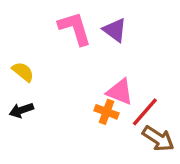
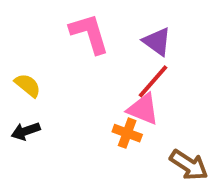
purple triangle: (115, 30) -> (157, 42), moved
red line: (145, 112) -> (153, 81), moved

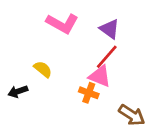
pink L-shape: (89, 34) -> (62, 23), turned 136
yellow semicircle: (28, 85) -> (43, 69), moved

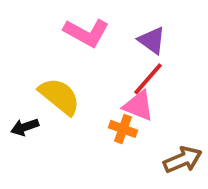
yellow semicircle: (43, 69) -> (59, 96), size x1.6
brown arrow: (132, 115) -> (183, 160), turned -56

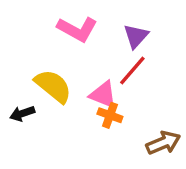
purple triangle: (152, 40) -> (136, 36), turned 36
pink triangle: (138, 106) -> (103, 95), moved

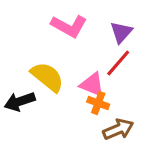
black arrow: (22, 114) -> (20, 101), size x1.4
brown arrow: (163, 143) -> (118, 129), moved

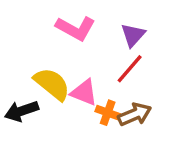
pink triangle: (92, 85) -> (84, 92), moved
brown arrow: (118, 129) -> (135, 114), moved

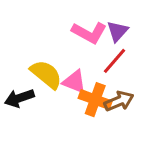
pink L-shape: (76, 28) -> (89, 33), moved
orange cross: (108, 113) -> (95, 100), size x1.5

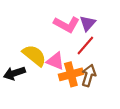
orange cross: (95, 100) -> (71, 74), turned -35
brown arrow: (119, 101) -> (89, 75), turned -50

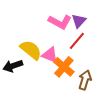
orange cross: (71, 74) -> (64, 67), turned -35
brown arrow: (89, 75) -> (85, 80), moved

